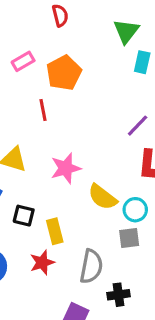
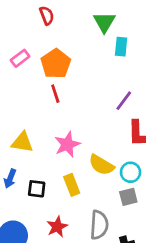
red line: (43, 110) -> (55, 94), moved
yellow rectangle: (55, 231) -> (72, 185), moved

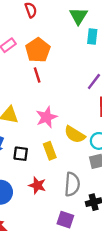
red star: (57, 227) -> (37, 185), turned -30

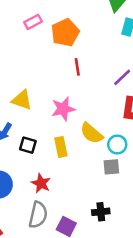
red line: (37, 75) -> (77, 67), moved
gray semicircle: (72, 184) -> (38, 215), moved

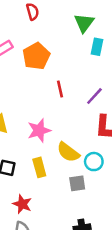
red line: (77, 67) -> (60, 89), moved
gray square: (111, 167) -> (77, 183), moved

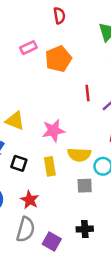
red line: (60, 89) -> (88, 93), moved
yellow semicircle: (68, 152) -> (79, 155), turned -40

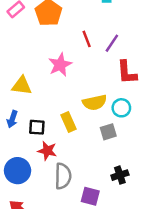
pink star: (53, 131) -> (60, 65), moved
red star: (30, 200) -> (47, 151), moved
gray semicircle: (26, 229) -> (63, 176), moved

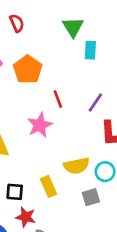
red line: (87, 39) -> (58, 99), moved

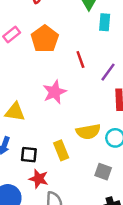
red line: (58, 99) -> (80, 60), moved
gray square: (91, 197) -> (103, 172), moved, turned 35

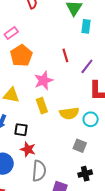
orange pentagon: (45, 39) -> (21, 56), moved
yellow rectangle: (61, 150) -> (42, 106), moved

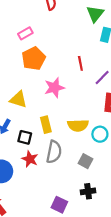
yellow rectangle: (42, 106) -> (46, 125), moved
gray semicircle: (39, 171) -> (54, 152), moved

